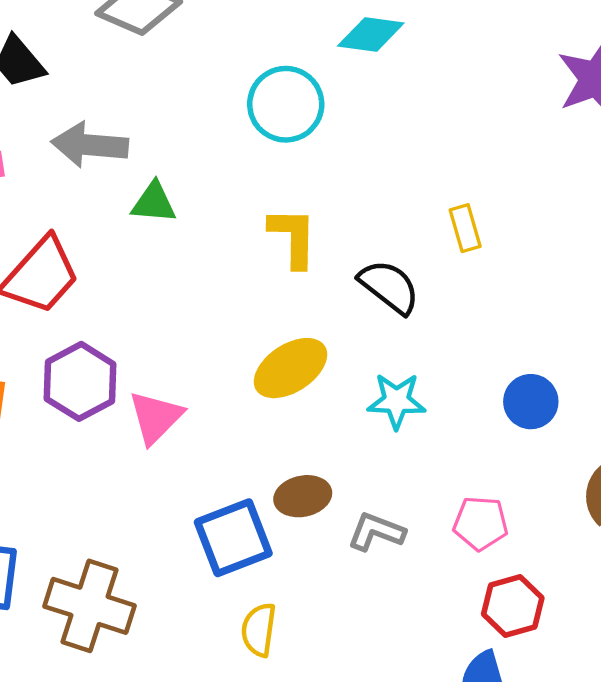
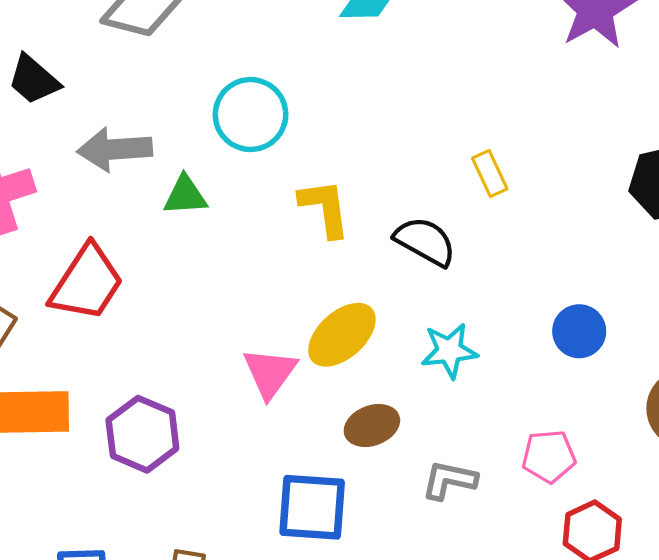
cyan circle: (286, 104) -> (251, 115), moved
purple hexagon: (80, 381) -> (142, 434), moved
pink triangle: (156, 417) -> (270, 373), moved
brown ellipse: (303, 496) -> (372, 425), moved
blue square: (233, 538) -> (312, 507), turned 34

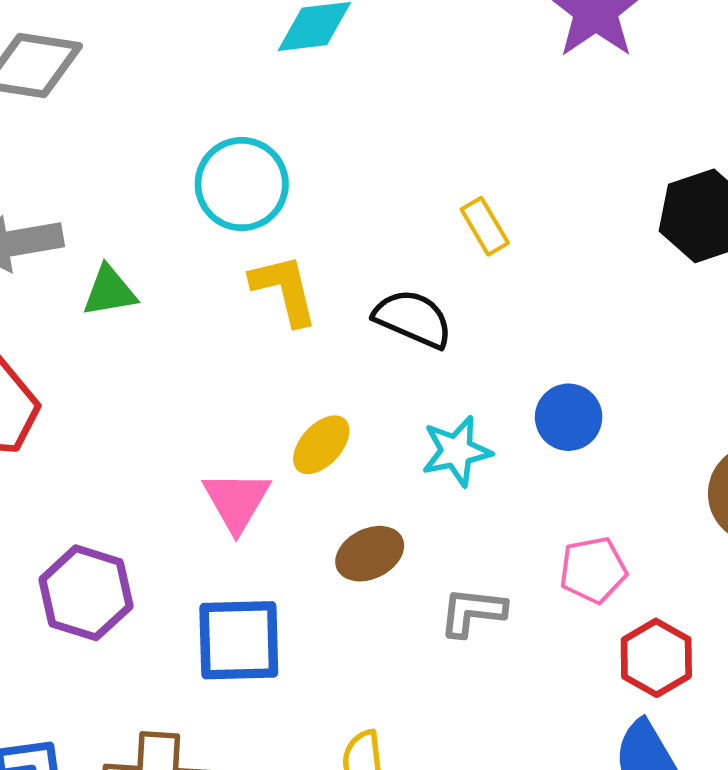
cyan circle: (251, 115) -> (242, 184), moved
blue circle: (579, 331) -> (569, 417), moved
yellow ellipse: (342, 335) -> (321, 445), size x0.7
blue square: (312, 507) -> (239, 640), moved

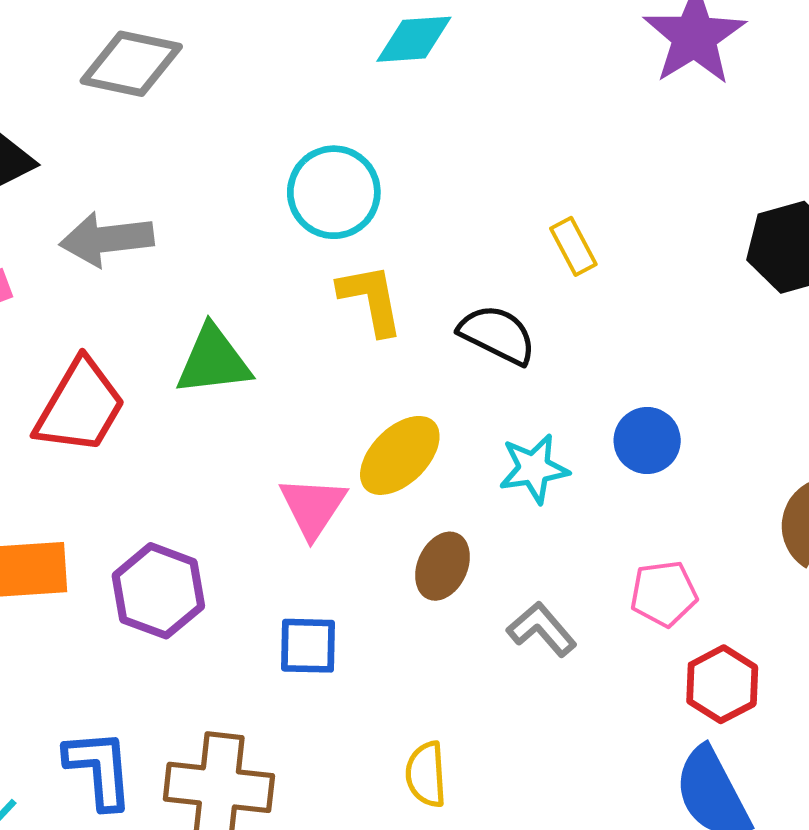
green triangle: (109, 291) -> (213, 361), moved, size x1.4
yellow ellipse: (321, 445) -> (400, 455), size x1.4
brown ellipse: (370, 554) -> (443, 566), turned -42
gray L-shape: (472, 612) -> (542, 629), turned 40
blue square: (239, 640) -> (308, 646), size x0.7

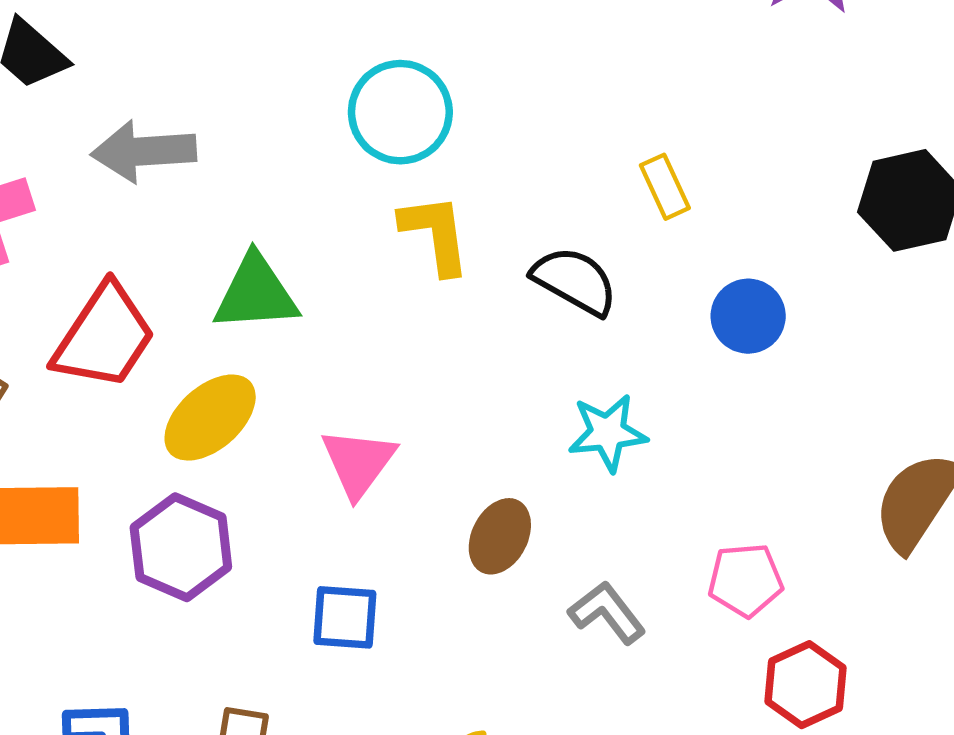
blue circle: (647, 440) -> (748, 316), moved
yellow ellipse: (400, 455) -> (210, 418), moved

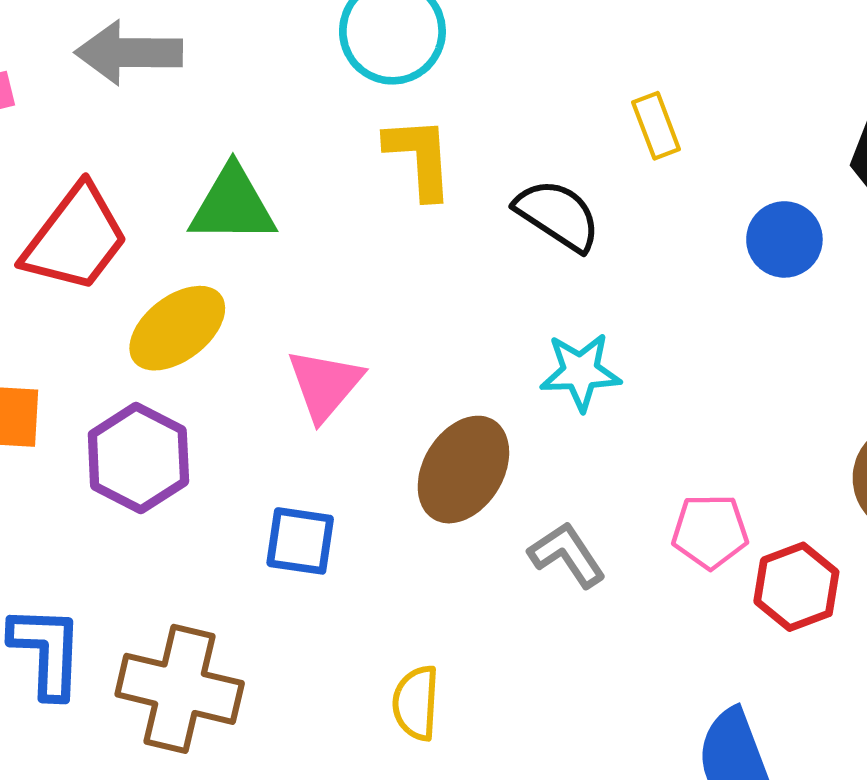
blue circle: (748, 316) -> (784, 239), moved
brown ellipse: (500, 536) -> (463, 470), size x1.4
red hexagon: (806, 685) -> (796, 587), moved

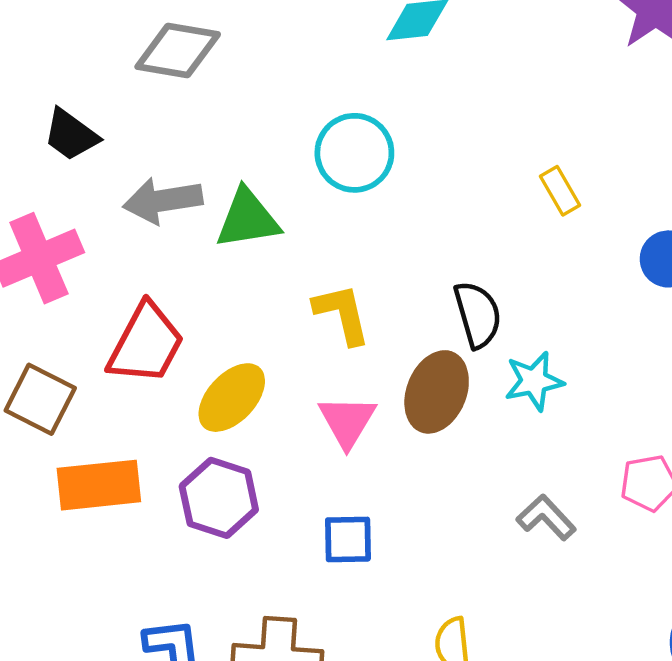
yellow L-shape: (419, 158) -> (342, 314), moved
green triangle: (233, 205) -> (248, 219), moved
black semicircle: (558, 215) -> (478, 315), moved, turned 50
brown ellipse: (463, 470) -> (437, 392), moved

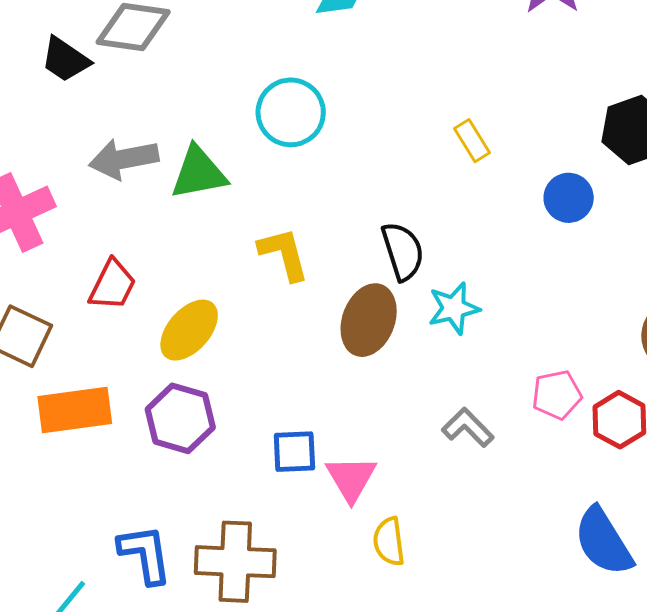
black trapezoid: (71, 135) -> (65, 60), moved
red trapezoid: (146, 344) -> (112, 285), size x0.7
pink triangle: (347, 421) -> (351, 478), moved

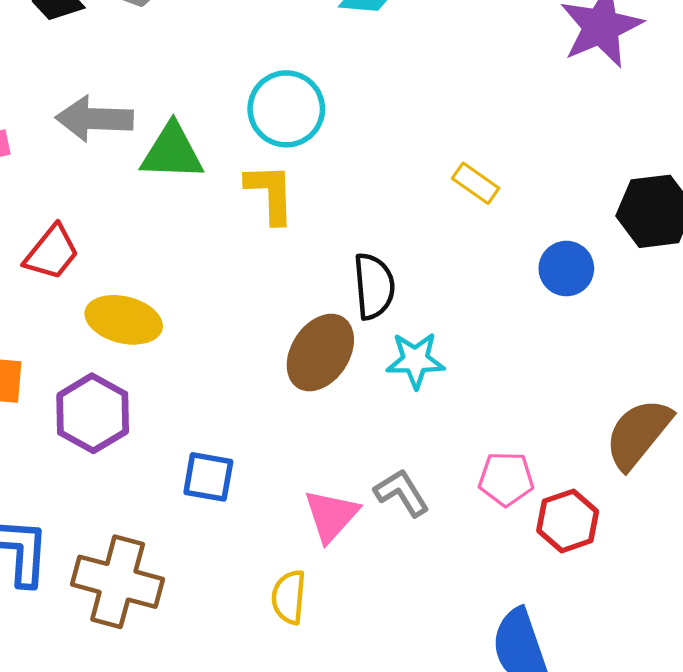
yellow rectangle: (472, 141) -> (476, 183), turned -36
yellow L-shape: (284, 254) -> (270, 193), moved
yellow ellipse: (189, 330) -> (124, 320), turned 50
pink triangle: (351, 478) -> (331, 516), moved

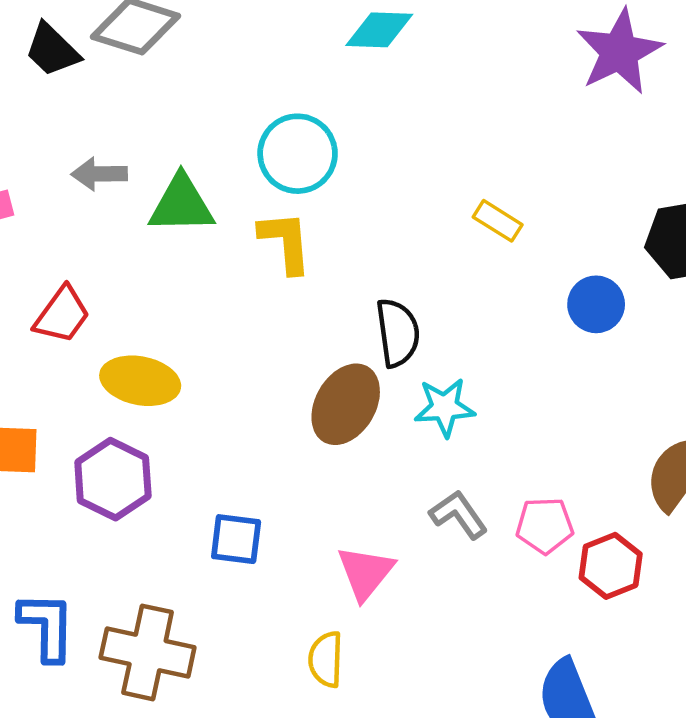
gray arrow: (94, 119) -> (99, 174), size x0.7
gray L-shape: (402, 493) -> (459, 515), moved

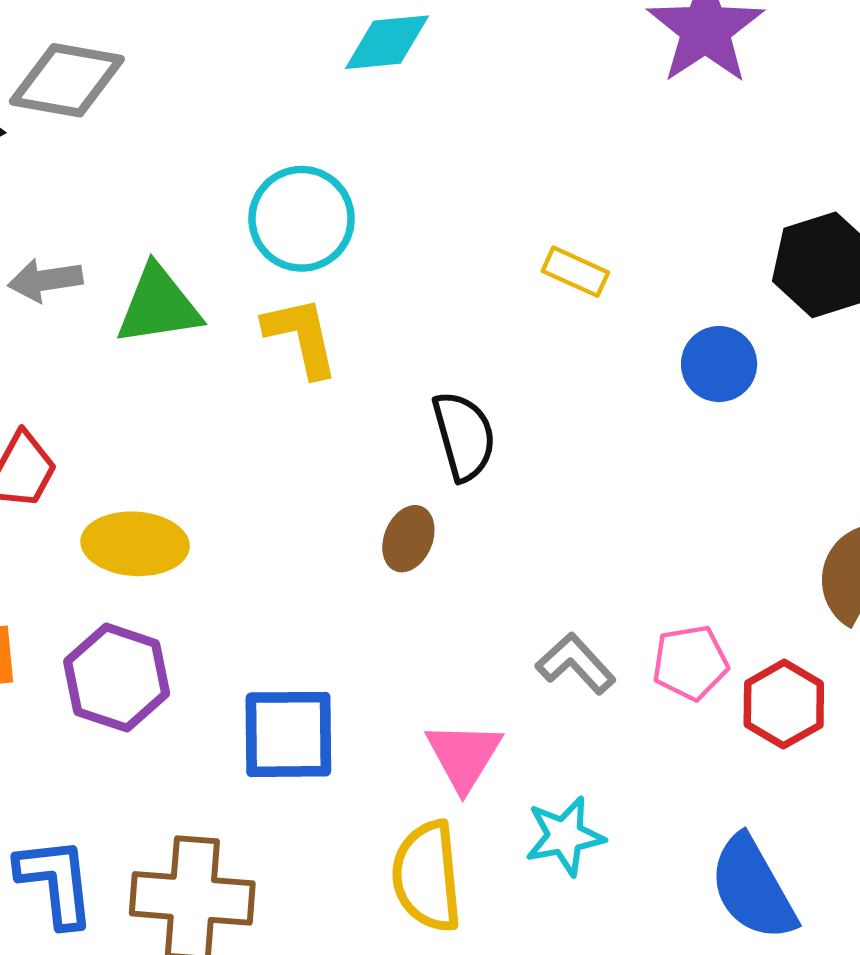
brown ellipse: (346, 404) -> (408, 539), size x0.6
cyan star: (445, 407) -> (565, 836), moved
blue square: (236, 539) -> (288, 734), size x1.4
yellow semicircle: (326, 659) -> (427, 876), size x1.5

